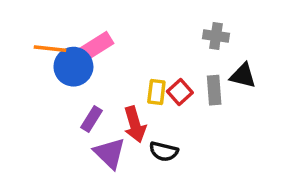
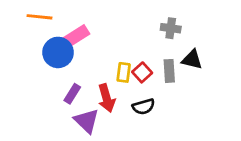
orange line: (50, 49) -> (39, 17), moved
black semicircle: (164, 151) -> (144, 107), moved, turned -30

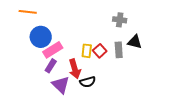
pink rectangle: (75, 37) -> (53, 50), moved
black semicircle: (144, 107) -> (88, 82), moved

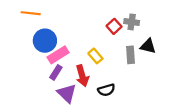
yellow rectangle: (87, 51) -> (95, 56), turned -48
red square: (100, 51) -> (114, 26), moved
black semicircle: (88, 82) -> (106, 90), moved

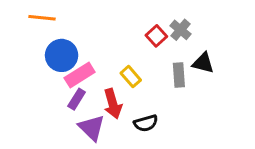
gray cross: (132, 22) -> (180, 30), turned 32

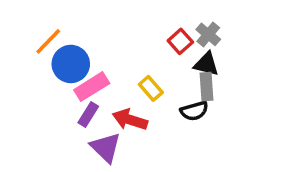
orange line: (42, 18) -> (48, 41), moved, turned -52
black triangle: (203, 63) -> (206, 64), moved
red arrow: (113, 104) -> (130, 120), turned 124
black semicircle: (146, 123) -> (194, 111), moved

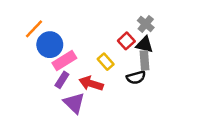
red square: (180, 41) -> (126, 41), moved

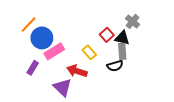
gray cross: (146, 24) -> (133, 21), moved
purple rectangle: (62, 80) -> (33, 68), moved

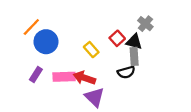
pink rectangle: (54, 51) -> (64, 77), moved, turned 30
yellow rectangle: (89, 52) -> (91, 50), moved
purple triangle: (62, 87) -> (95, 97), moved

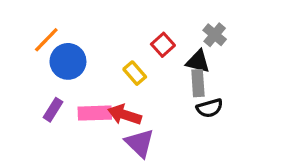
red square: (117, 38) -> (163, 45), moved
black semicircle: (126, 72) -> (210, 108), moved

